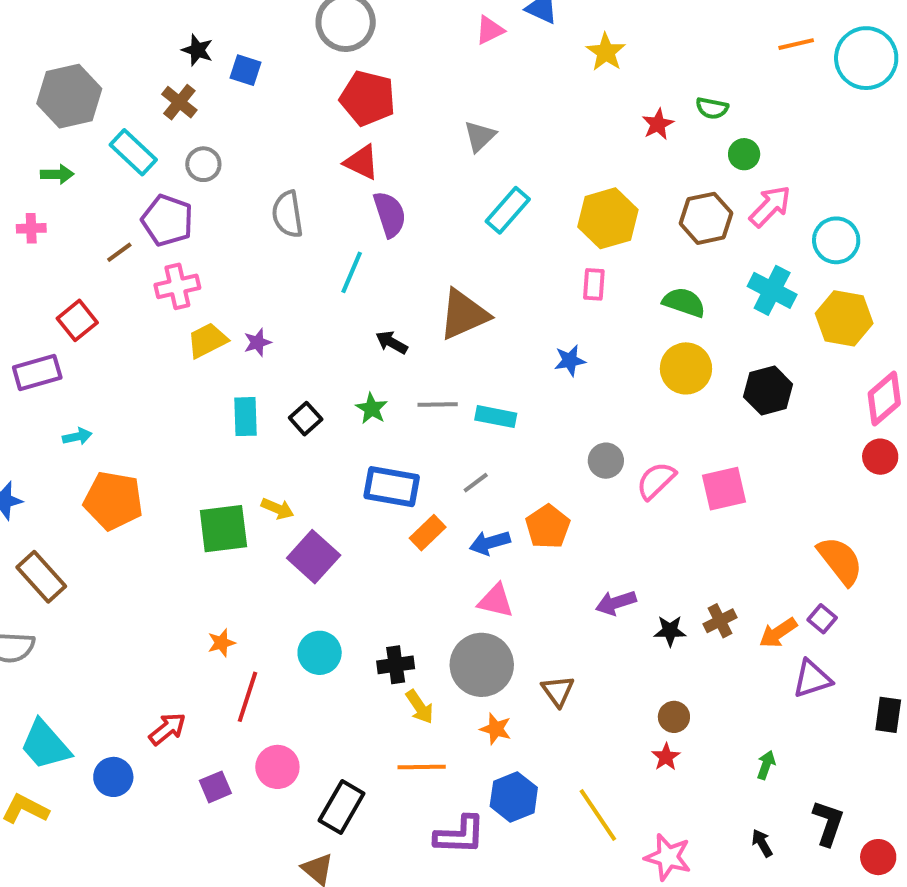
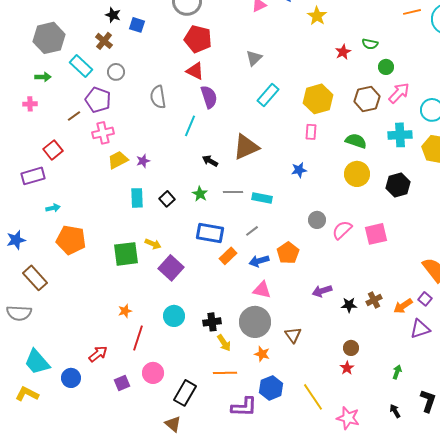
cyan cross: (772, 290) -> (400, 135), turned -30

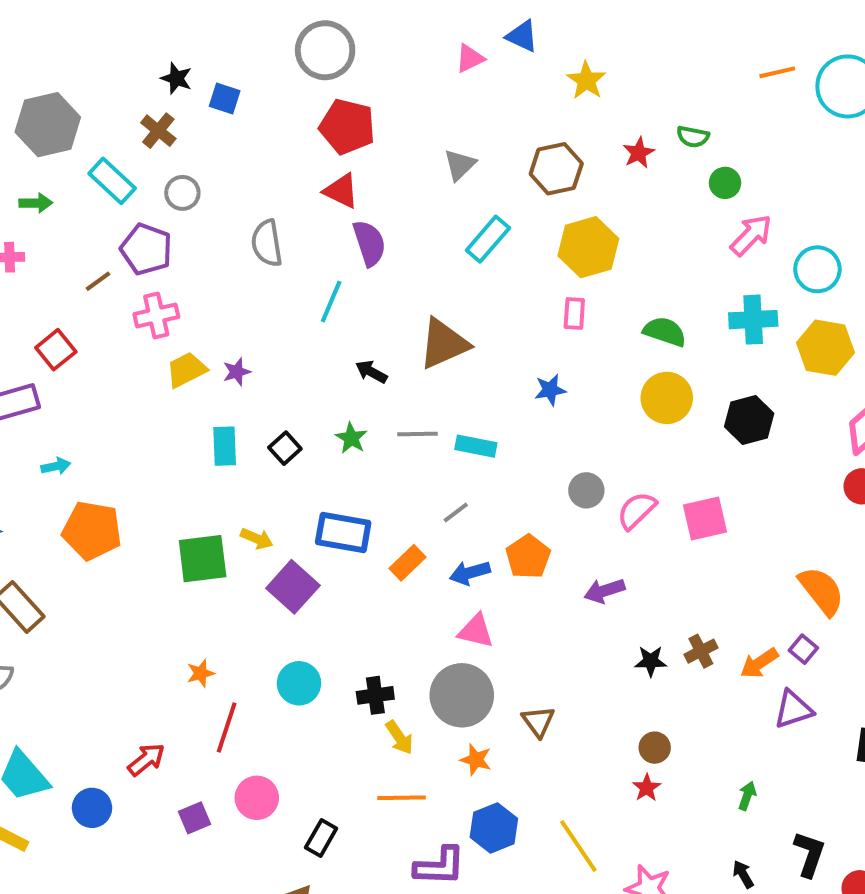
brown hexagon: (367, 99) -> (556, 169), moved
blue rectangle: (210, 233) -> (343, 533), moved
purple arrow: (322, 291) -> (604, 591), moved
black rectangle: (185, 393) -> (321, 838), size x0.7

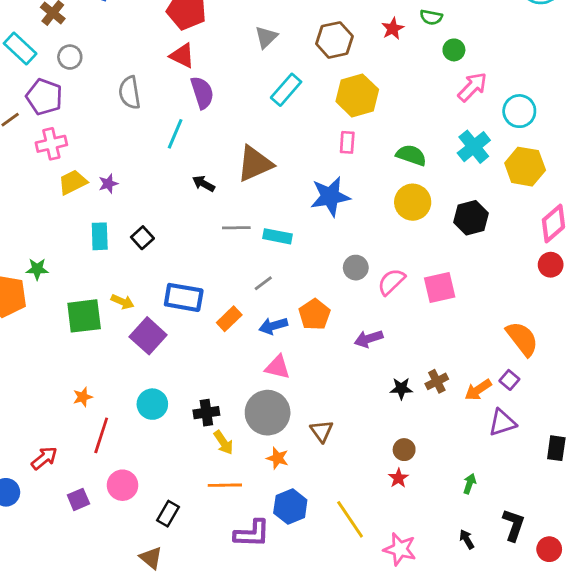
cyan cross: (753, 320) -> (474, 147), turned -36
blue star: (550, 390) -> (330, 196), size x1.8
green star: (351, 438) -> (37, 269), moved, turned -30

